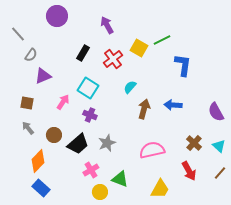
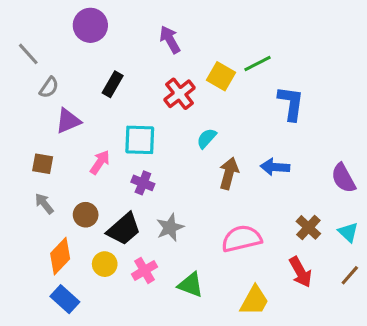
black rectangle: (83, 53) -> (113, 84), moved
cyan square: (88, 88) -> (140, 140), turned -30
yellow circle: (100, 192) -> (105, 264), moved

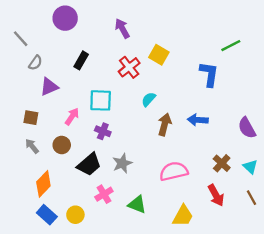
green line: (257, 64) -> (231, 46), moved
brown circle: (86, 215) -> (62, 145), moved
yellow circle: (105, 264) -> (75, 215), moved
brown line: (350, 275) -> (251, 198), turned -70

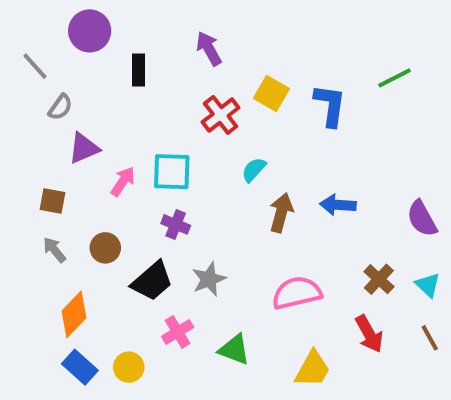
purple circle: (65, 18) -> (90, 31), moved
black rectangle: (81, 60) -> (139, 70), moved, turned -30
blue L-shape: (209, 74) -> (330, 105), moved
pink arrow: (72, 116) -> (123, 181), moved

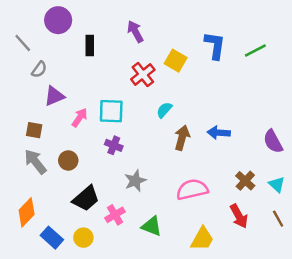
blue L-shape: (330, 105) -> (215, 45), moved
gray arrow: (54, 250) -> (35, 162), size x1.5
black trapezoid: (152, 281) -> (86, 198), moved
orange diamond: (74, 314) -> (27, 212), moved

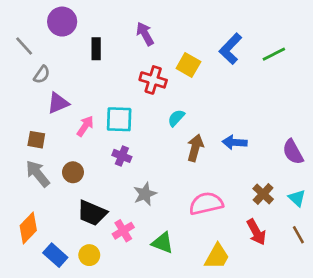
blue L-shape: (215, 45) -> (230, 49), turned -144
red cross: (143, 75) -> (153, 80), turned -35
black trapezoid: (86, 198) -> (92, 213), turned 64

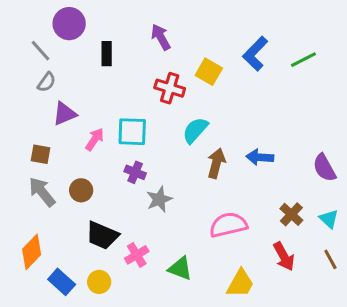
gray line: (24, 46) -> (41, 51), moved
cyan semicircle: (176, 118) -> (195, 130), size x1.4
gray star: (145, 194) -> (159, 199), moved

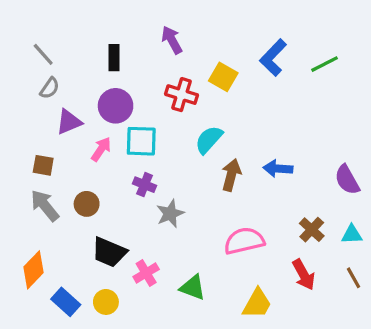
purple circle: (69, 24) -> (116, 106), moved
cyan triangle: (329, 219) -> (352, 234), turned -45

